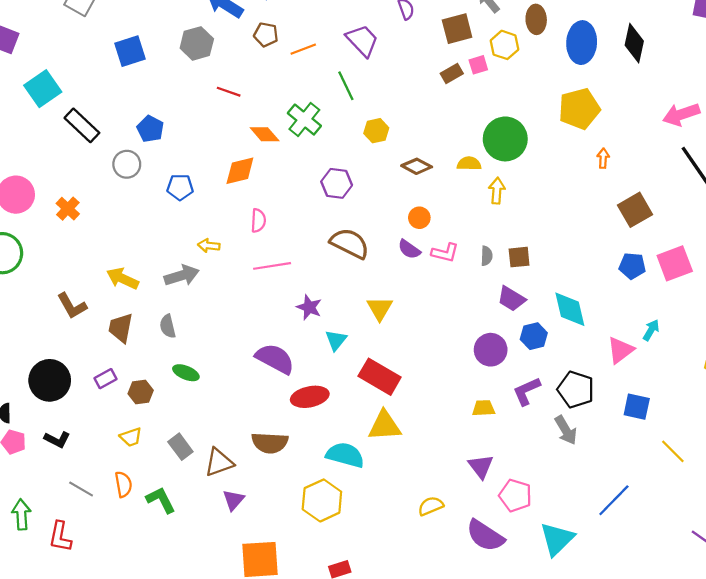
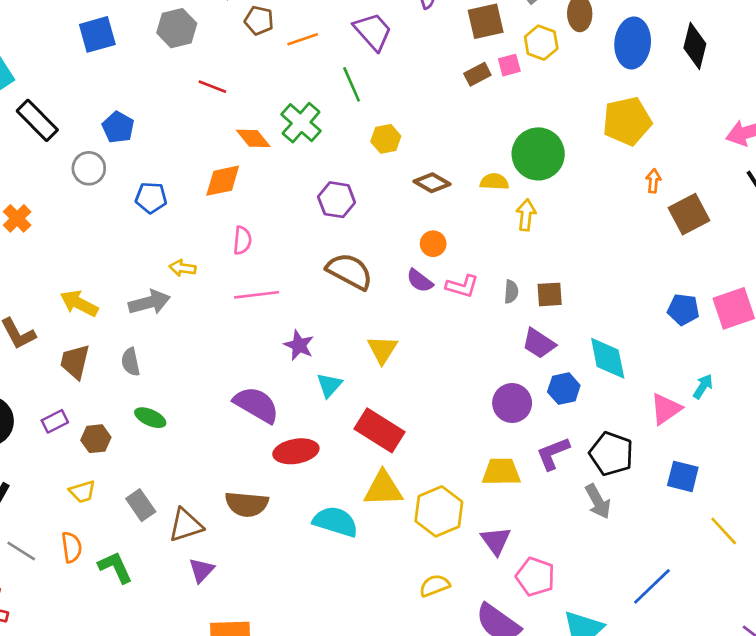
brown square: (635, 210) -> (689, 214), moved
yellow trapezoid: (483, 408) -> (501, 472), size x1.4
yellow hexagon: (322, 500) -> (439, 511), moved

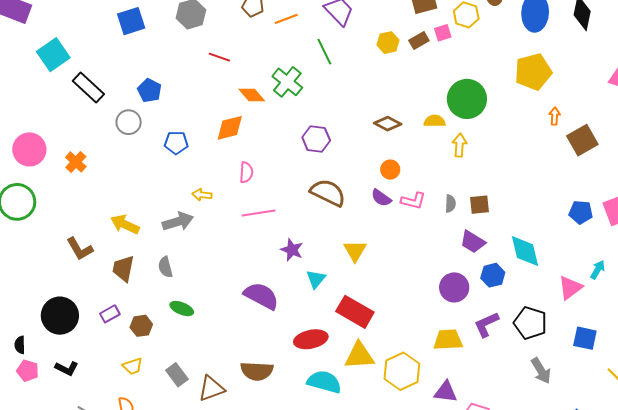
yellow hexagon: (386, 139) -> (388, 43), moved
red ellipse: (296, 451) -> (311, 339), moved
gray arrow: (598, 501) -> (541, 371), moved
purple triangle: (496, 541) -> (446, 392), turned -45

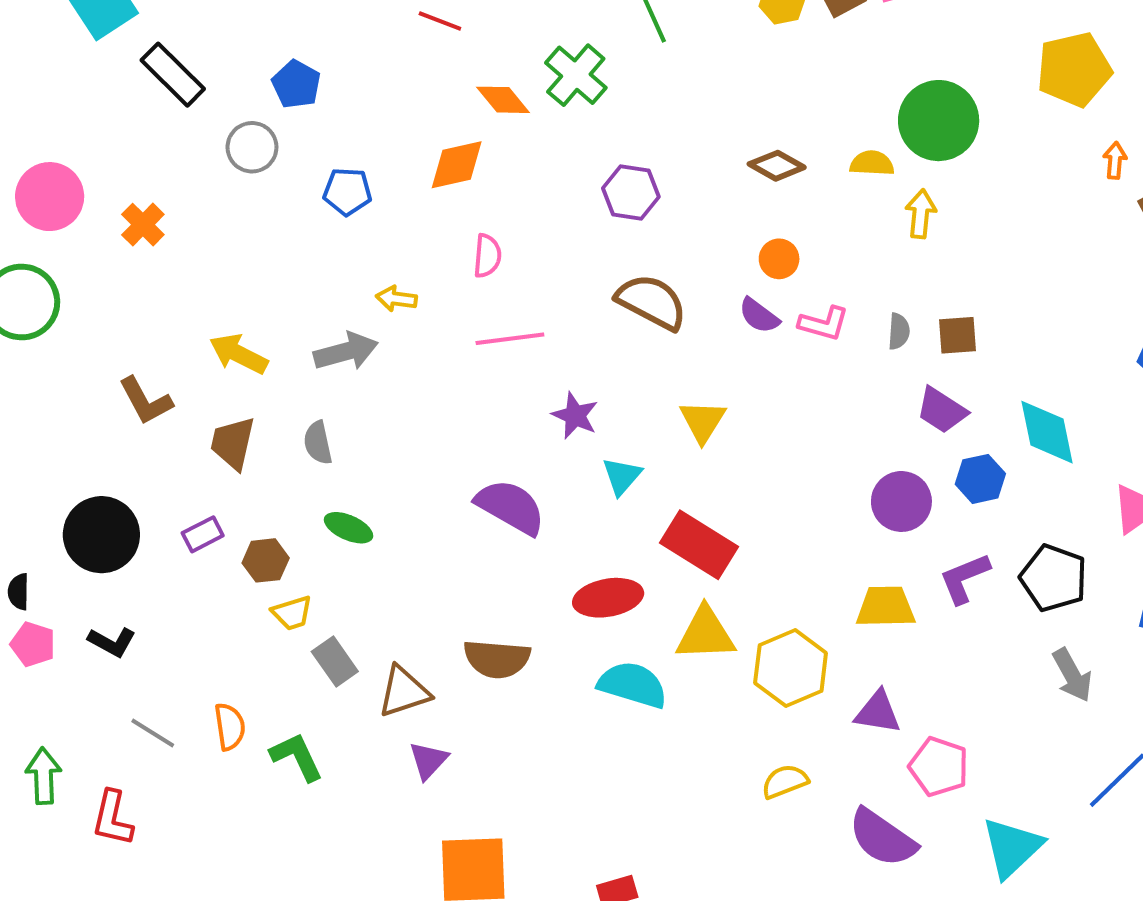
yellow trapezoid: (133, 366) -> (292, 613), moved

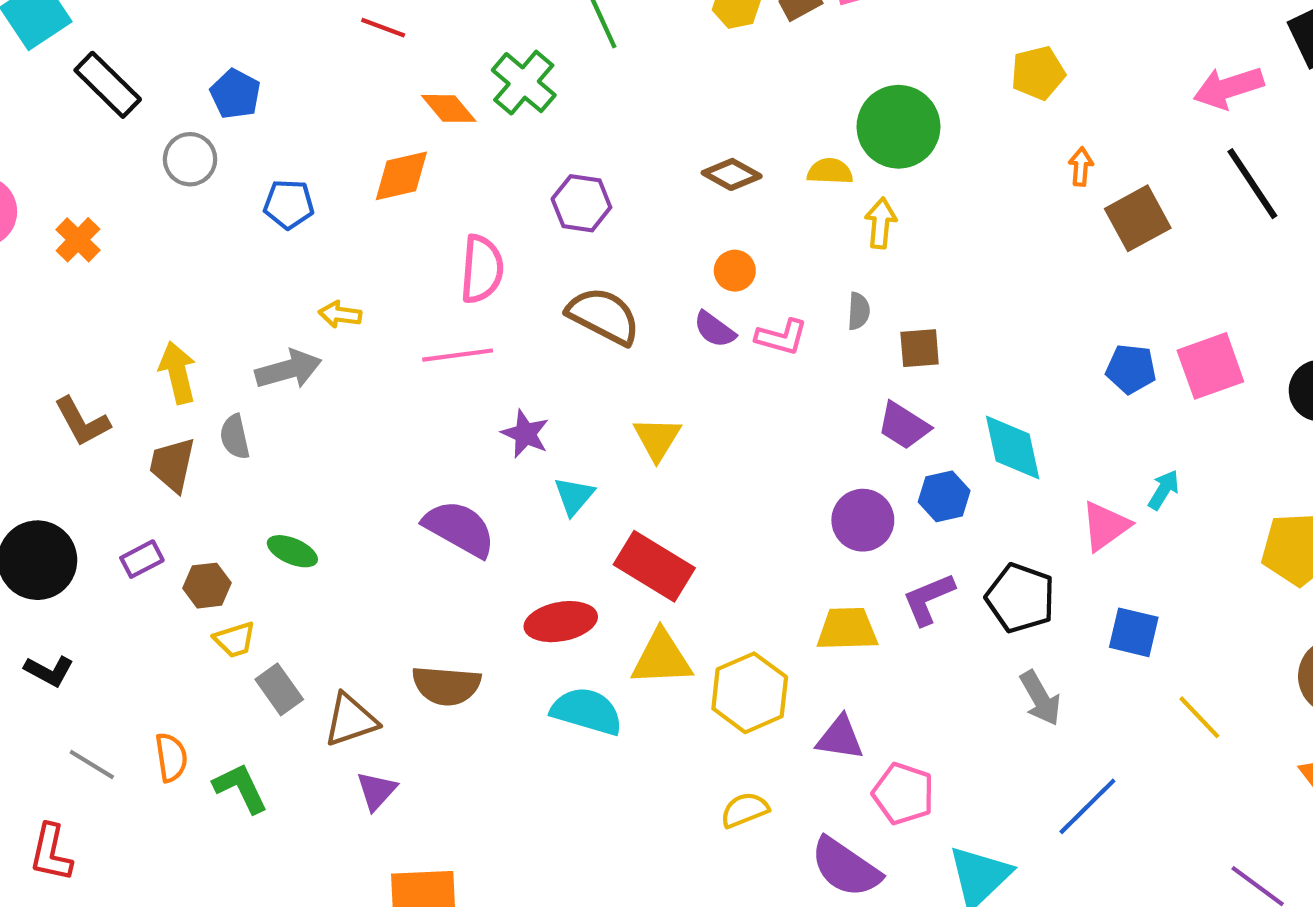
yellow pentagon: (1074, 69) -> (1038, 73), size x0.7
pink semicircle: (487, 256) -> (482, 269), moved, size x1.5
gray semicircle: (899, 331) -> (859, 311), moved
yellow arrow: (239, 354) -> (178, 373), turned 50
gray semicircle: (318, 443) -> (235, 437), moved

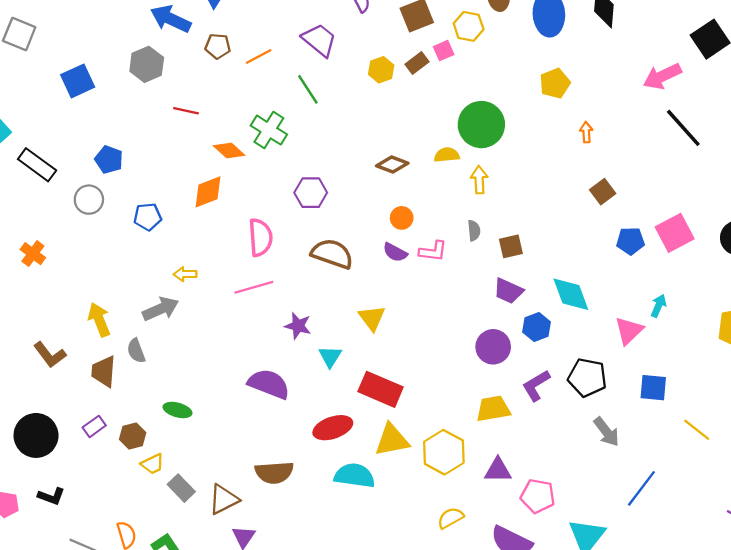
brown square: (1138, 218) -> (603, 192), moved, size x0.7

